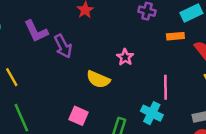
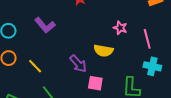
purple arrow: (63, 46) -> (78, 64), moved
pink line: (165, 87) -> (147, 39), moved

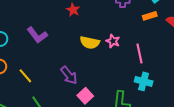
yellow semicircle: (103, 51) -> (90, 43), moved
pink square: (95, 83) -> (85, 96), turned 35

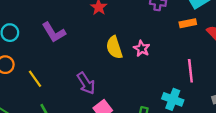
yellow semicircle: (90, 43) -> (114, 47), turned 54
pink line: (140, 53) -> (190, 71), moved

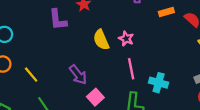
purple L-shape: (54, 32) -> (58, 20), moved, turned 30
pink line: (190, 71) -> (131, 69), moved

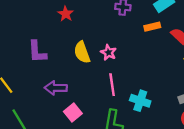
purple L-shape: (58, 20) -> (37, 52), moved
purple arrow: (78, 75) -> (56, 88), turned 126

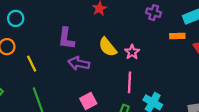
yellow semicircle: (82, 52) -> (108, 47), turned -30
purple arrow: (56, 88) -> (79, 63), moved

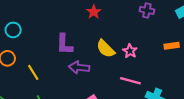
orange rectangle: (177, 36) -> (172, 46), moved
pink line: (130, 82) -> (130, 81), turned -72

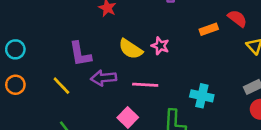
yellow line: (33, 72) -> (61, 86), moved
pink line: (130, 81) -> (145, 85), moved

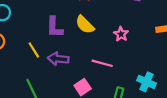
yellow semicircle: (131, 49) -> (85, 25), moved
purple arrow: (104, 78) -> (58, 59), moved

